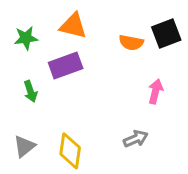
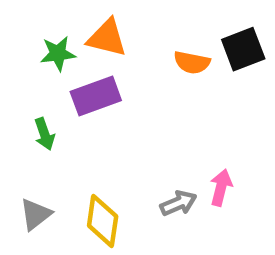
green star: (26, 38) -> (58, 54), moved
pink arrow: (156, 91) -> (221, 188), moved
gray arrow: (136, 139) -> (178, 203), moved

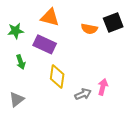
green star: (58, 54) -> (16, 31), moved
purple rectangle: (96, 96) -> (45, 44), turned 45
yellow diamond: (103, 221) -> (57, 77), moved

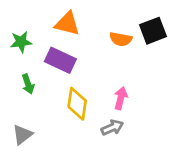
pink arrow: (103, 87) -> (121, 98), moved

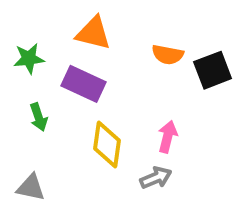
black square: (153, 31) -> (213, 70), moved
gray triangle: (22, 135) -> (31, 187), turned 50

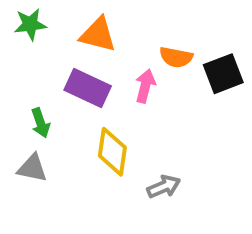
green star: (29, 59) -> (30, 24), moved
pink arrow: (168, 137) -> (145, 86), moved
gray triangle: (31, 187) -> (32, 168), moved

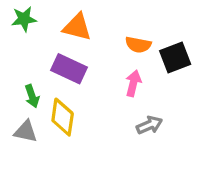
pink arrow: (145, 86) -> (133, 83), moved
yellow diamond: (112, 152) -> (63, 117), moved
gray arrow: (164, 187) -> (149, 125), moved

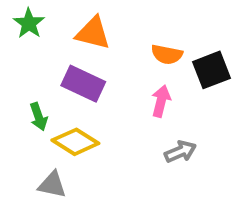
green star: (24, 19) -> (29, 23), turned -30
yellow diamond: (63, 117) -> (75, 142), turned -66
gray triangle: (26, 132) -> (52, 185), moved

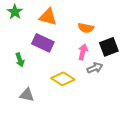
black square: (212, 70) -> (109, 47), moved
yellow diamond: (75, 142) -> (63, 79), moved
gray arrow: (180, 152) -> (95, 68), moved

